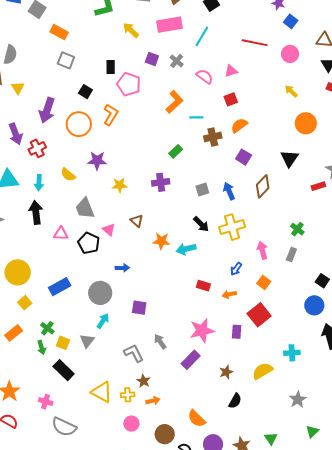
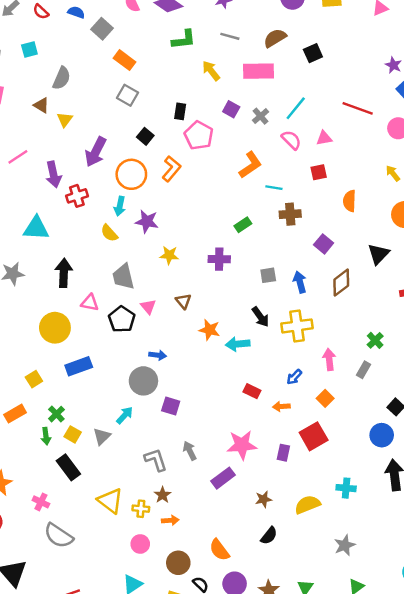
cyan line: (202, 36) -> (296, 108), moved
orange semicircle: (239, 125) -> (350, 201), moved, turned -60
cyan arrow: (39, 183) -> (120, 206), moved
yellow circle: (18, 272) -> (55, 328), moved
gray circle: (100, 293) -> (143, 381), moved

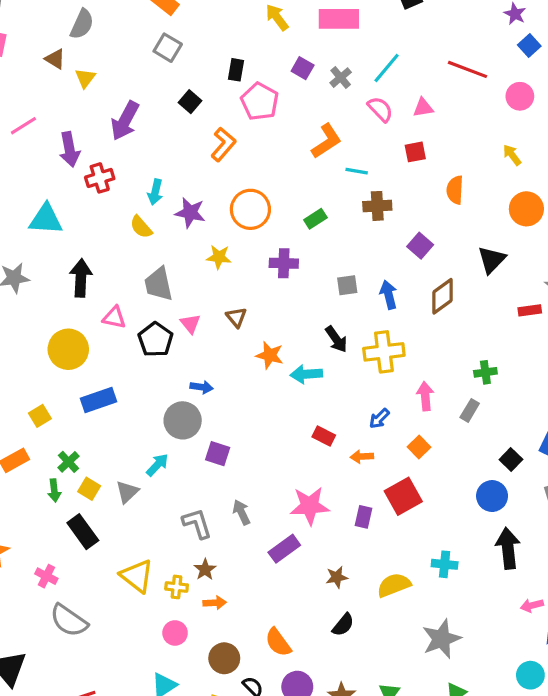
orange circle: (131, 174) -> (250, 209), moved
green cross: (375, 340) -> (485, 372), turned 35
gray star: (345, 545) -> (442, 639), size x1.4

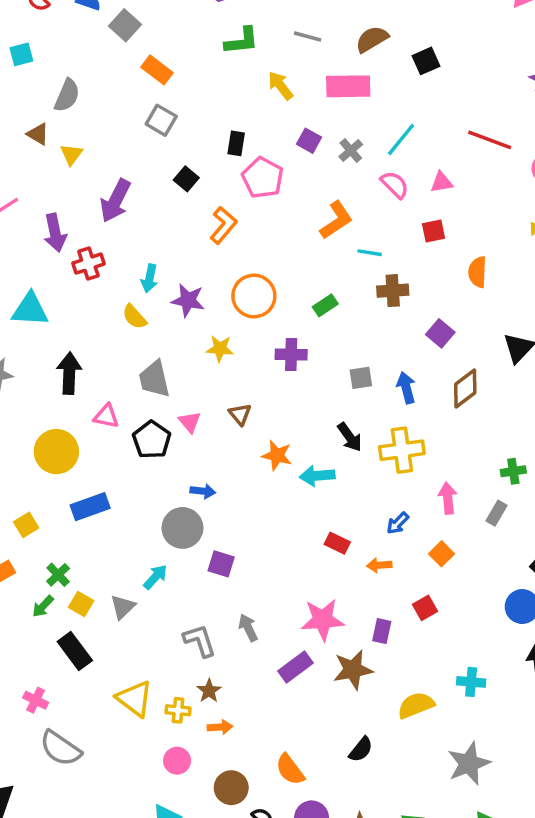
green arrow: (54, 490) -> (43, 606), turned 50
red square: (403, 496) -> (425, 608), size x0.6
brown star: (337, 577) -> (353, 670), moved, size x1.6

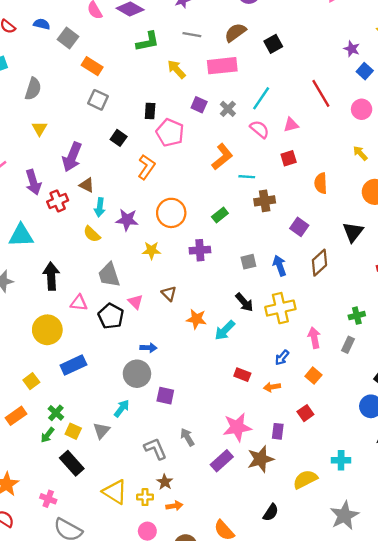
brown triangle: (38, 134) -> (87, 185), moved
red line: (490, 140) -> (321, 93), turned 44
cyan arrow: (317, 476) -> (225, 330), turned -35

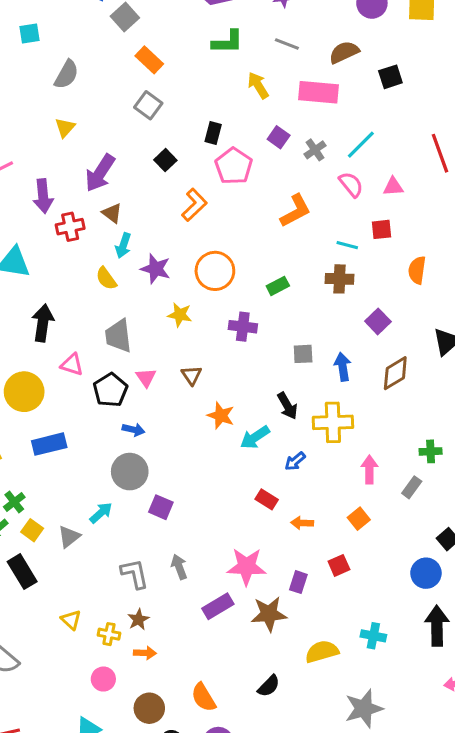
cyan line: (247, 177) -> (347, 245), moved
blue arrow: (148, 348) -> (133, 430), moved
blue arrow: (282, 358) -> (295, 461), moved
yellow triangle: (115, 492) -> (71, 620), size x0.6

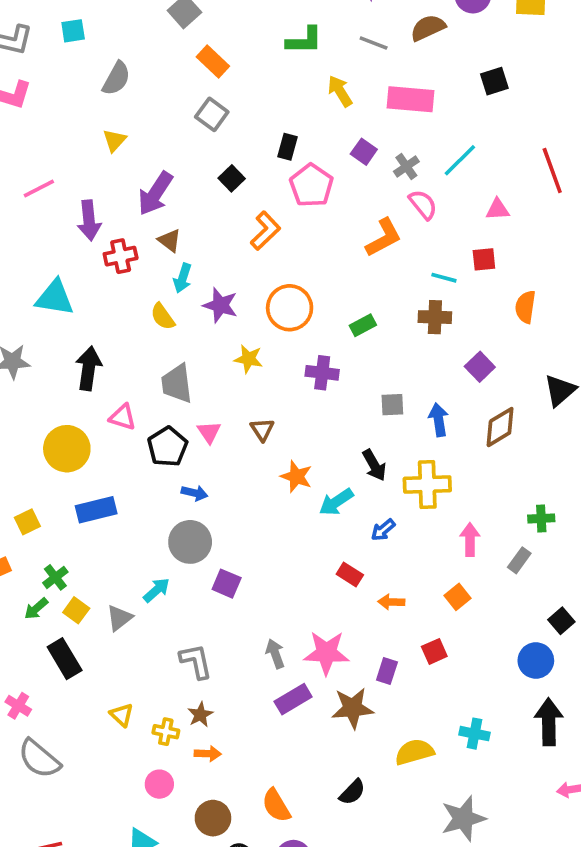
brown semicircle: (344, 52) -> (428, 28), moved
pink semicircle: (351, 184) -> (423, 205), moved
gray arrow: (179, 567) -> (275, 654), moved

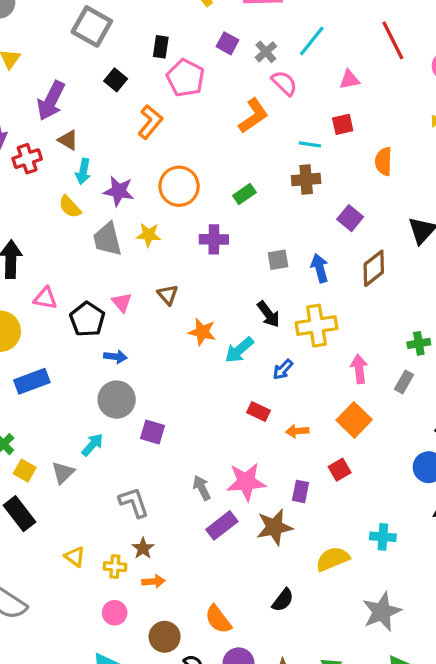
gray square: (212, 114) -> (92, 26), size x1.4
gray trapezoid: (177, 384) -> (107, 239), moved
orange square: (457, 597) -> (354, 420), size x1.5

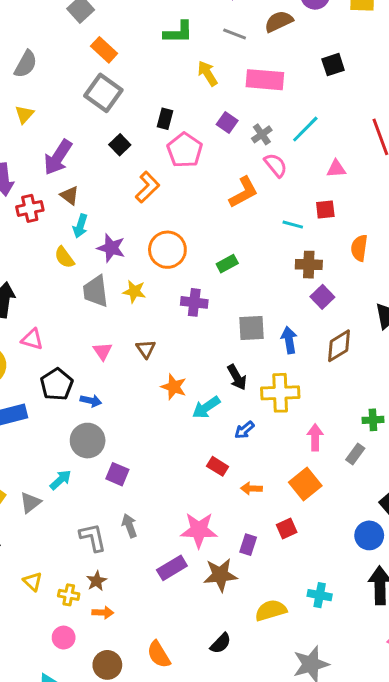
brown cross: (306, 180) -> (309, 265), moved
gray square: (278, 260) -> (251, 328), size x1.4
black pentagon: (87, 319) -> (57, 384), moved
gray arrow: (202, 488) -> (129, 526), moved

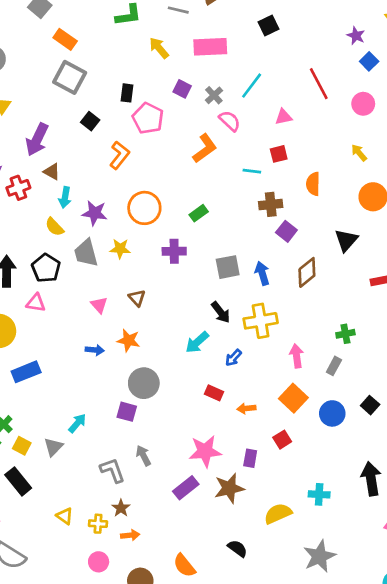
black pentagon: (57, 384) -> (46, 268), moved
orange star: (174, 387) -> (129, 340), moved
gray circle: (88, 441) -> (144, 383), moved
blue circle: (369, 535) -> (332, 413), moved
black semicircle: (221, 643) -> (237, 548), turned -90

